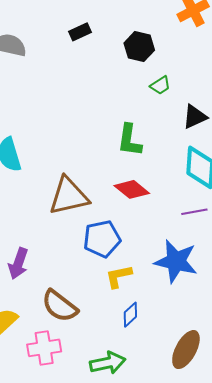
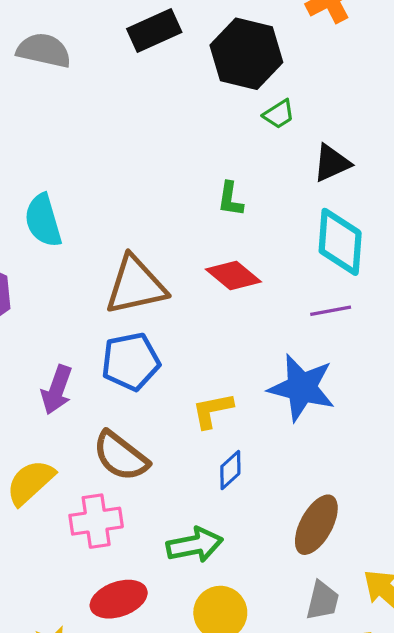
black rectangle: (80, 32) -> (154, 31), size x1.5
black hexagon: (139, 47) -> (246, 54), size x1.5
green L-shape: (129, 140) -> (230, 199), size x0.7
blue pentagon: (102, 239) -> (131, 361), moved

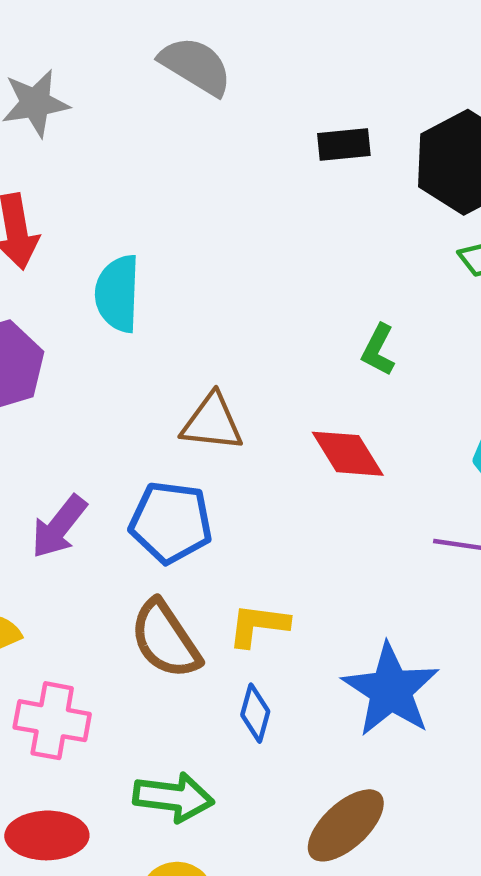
black rectangle: (154, 31) -> (344, 145), moved, size x0.7
brown triangle: (136, 285) -> (212, 422), size x0.7
blue star: (302, 388) -> (391, 690), moved
brown semicircle: (121, 456) -> (165, 639), moved
blue diamond: (230, 470) -> (255, 713), turned -51

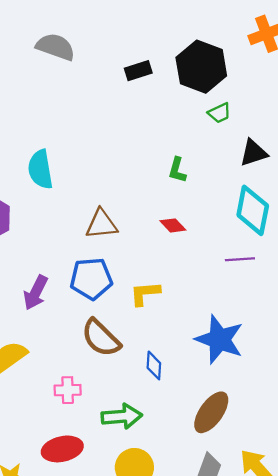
red diamond: (348, 454) -> (173, 225), size x0.7
yellow L-shape: (258, 625) -> (145, 293), moved
pink cross: (52, 721) -> (68, 390), moved, size x0.7

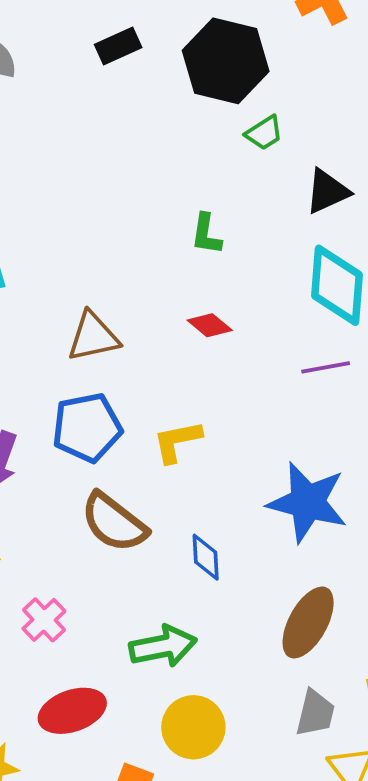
black rectangle: (138, 71) -> (118, 46), moved
pink cross: (68, 390) -> (44, 620), moved, turned -35

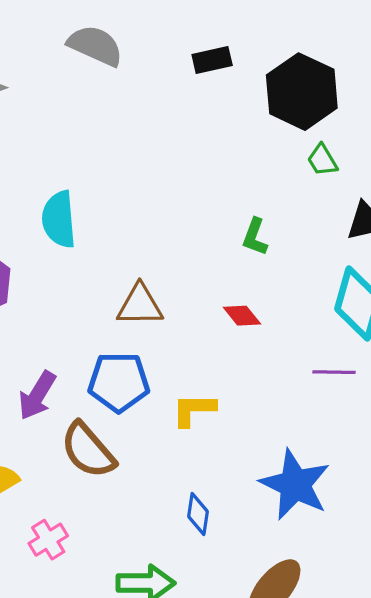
green trapezoid: (264, 133) -> (322, 160), turned 80
brown semicircle: (114, 522) -> (88, 450), moved

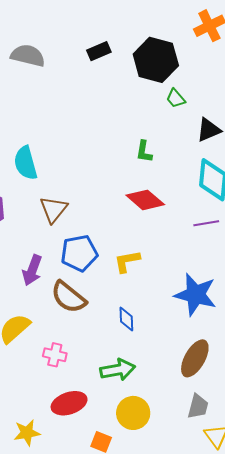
brown triangle: (140, 305) -> (54, 209), moved, turned -40
red diamond: (242, 316) -> (145, 200), size x1.6
blue diamond: (198, 514) -> (126, 319), moved
pink cross: (48, 540) -> (55, 355), turned -35

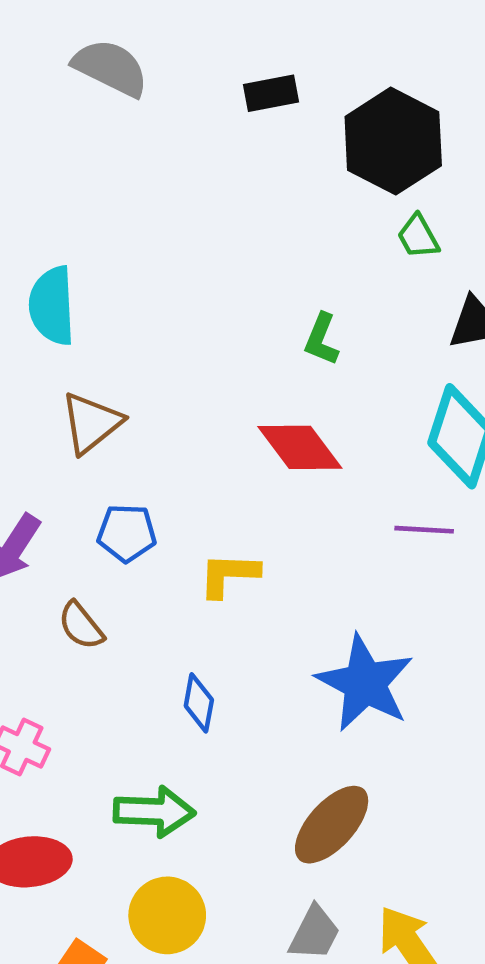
blue pentagon: (79, 253) -> (127, 533), size x0.7
brown semicircle: (69, 297) -> (81, 626), size x0.6

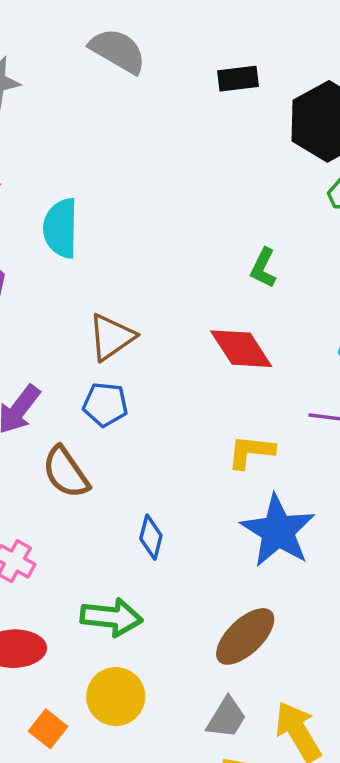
brown triangle: (91, 423) -> (112, 337), moved
yellow L-shape: (229, 575) -> (251, 452), moved
brown semicircle: (81, 626) -> (66, 472), size x1.4

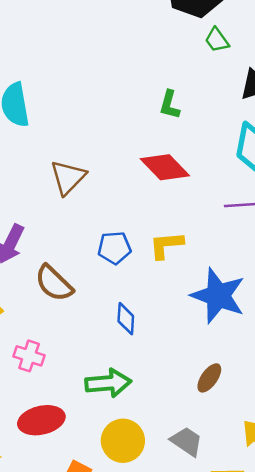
blue pentagon: (105, 404) -> (114, 248), moved
yellow L-shape: (251, 452) -> (166, 245), moved
brown ellipse: (245, 636) -> (209, 378), size x0.6
gray trapezoid: (226, 718) -> (187, 441), moved, turned -76

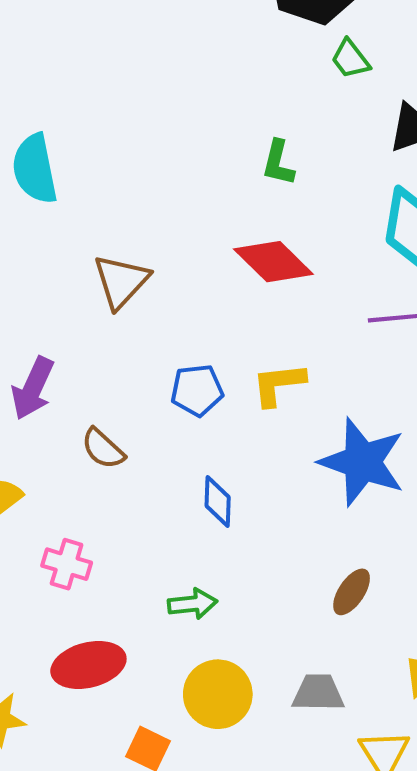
brown semicircle: (54, 283) -> (103, 449), size x0.7
green arrow: (108, 383) -> (193, 604), size x0.7
gray trapezoid: (187, 441) -> (318, 693), turned -32

